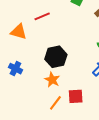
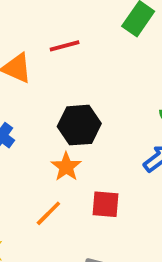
orange line: (55, 103) -> (48, 213), moved

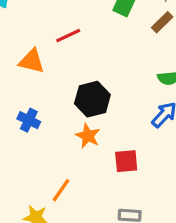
orange line: (48, 213) -> (61, 190), moved

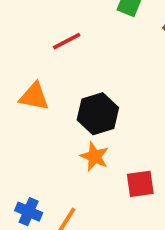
orange triangle: (32, 61) -> (34, 96), moved
blue cross: (29, 120) -> (29, 212), moved

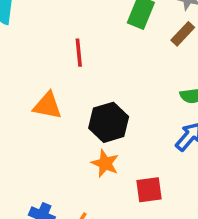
red line: (67, 41) -> (79, 53), turned -68

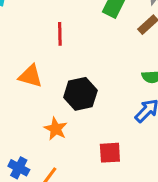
orange star: (105, 163) -> (56, 129), moved

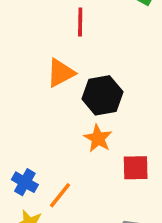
orange triangle: (30, 76) -> (61, 73), moved, turned -45
orange star: (56, 129) -> (98, 138), moved

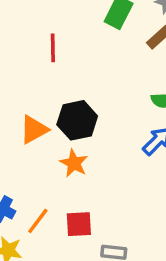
orange triangle: (61, 73) -> (34, 130), moved
red square: (136, 168) -> (79, 224), moved

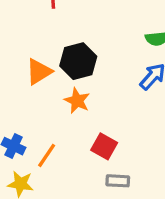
red square: (79, 224) -> (104, 146), moved, turned 35

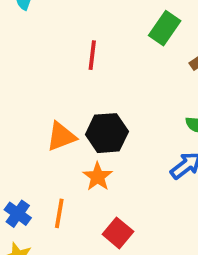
orange line: (47, 155) -> (59, 213), moved, turned -35

